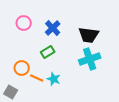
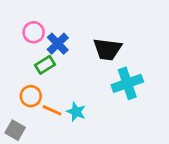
blue cross: (53, 28) -> (58, 44), moved
black trapezoid: (89, 35) -> (107, 49), moved
green rectangle: (48, 52) -> (45, 65), moved

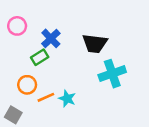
pink circle: (34, 32) -> (17, 26), moved
orange line: (52, 110) -> (46, 97), turned -48

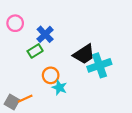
black trapezoid: (95, 43) -> (84, 54), moved, turned -40
orange circle: (27, 85) -> (51, 75), moved
orange line: (46, 97) -> (25, 99), moved

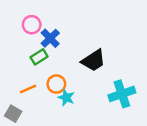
pink circle: (15, 23) -> (32, 25), moved
cyan cross: (99, 65) -> (122, 94), moved
orange line: (25, 99) -> (28, 89), moved

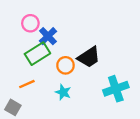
green rectangle: (39, 57) -> (37, 54), size x1.5
orange circle: (56, 84) -> (65, 65), moved

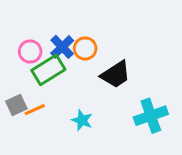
pink circle: (30, 23) -> (30, 52), moved
orange circle: (65, 65) -> (85, 48), moved
gray square: (13, 107) -> (16, 105), moved, turned 35

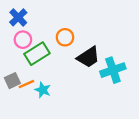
blue cross: (62, 47) -> (18, 17), moved
cyan cross: (151, 116) -> (113, 70), moved
cyan star: (82, 120) -> (43, 90), moved

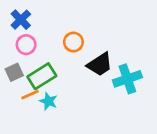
green rectangle: (37, 54) -> (42, 76), moved
gray square: (12, 81) -> (14, 72), moved

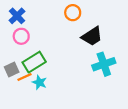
orange circle: (73, 42) -> (73, 13), moved
black trapezoid: (100, 64) -> (92, 36), moved
gray square: (14, 72) -> (12, 70), moved

